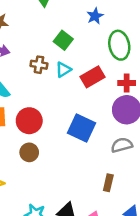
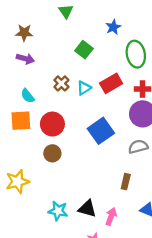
brown cross: (39, 65) -> (61, 83), moved, turned 35
cyan triangle: (63, 70) -> (84, 88), moved
blue square: (82, 128) -> (101, 131), turned 30

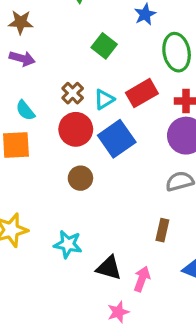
red circle: (52, 124) -> (76, 129), moved
blue square: (101, 131) -> (117, 139), moved
brown circle: (52, 153) -> (80, 178), moved
cyan star: (58, 211) -> (68, 244), moved

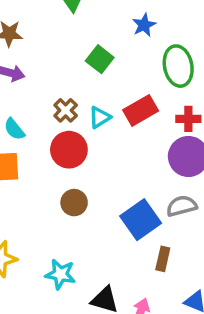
blue square: (117, 139) -> (141, 220), moved

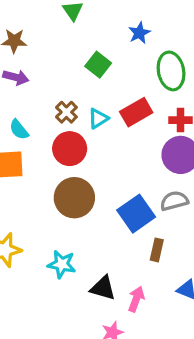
brown circle: (74, 203) -> (74, 198), size x1.6

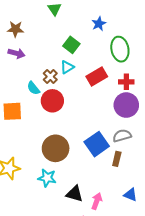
cyan triangle: (98, 118) -> (67, 67), moved
cyan semicircle: (19, 130) -> (33, 88), moved
brown circle: (74, 198) -> (56, 148), moved
brown rectangle: (157, 250) -> (117, 159), moved

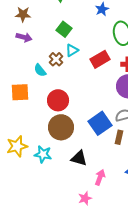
green square: (71, 45) -> (64, 29), moved
red circle: (52, 101) -> (58, 100), moved
cyan star: (47, 178) -> (43, 154), moved
black triangle: (75, 194) -> (79, 158), moved

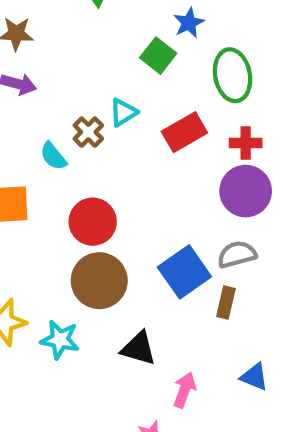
green square: (64, 29) -> (158, 56), moved

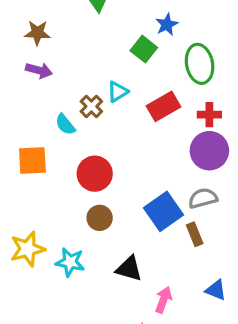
brown circle: (99, 281) -> (100, 218), size x0.6
brown rectangle: (226, 302) -> (195, 234), turned -35

